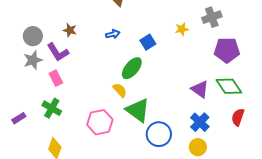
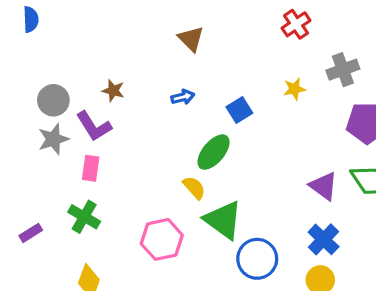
pink rectangle: (56, 78) -> (91, 168), turned 35

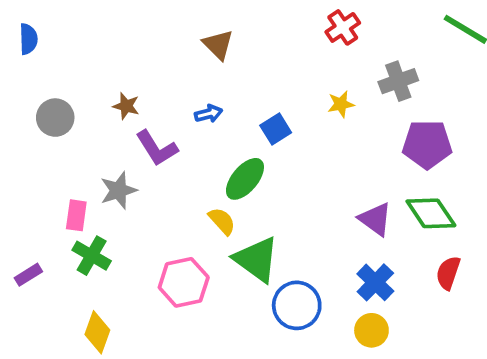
blue semicircle: (31, 19) -> (28, 39), moved
purple L-shape: (94, 126) -> (157, 148), moved
gray star: (53, 139) -> (118, 190), moved
pink rectangle: (91, 168) -> (76, 215), moved

